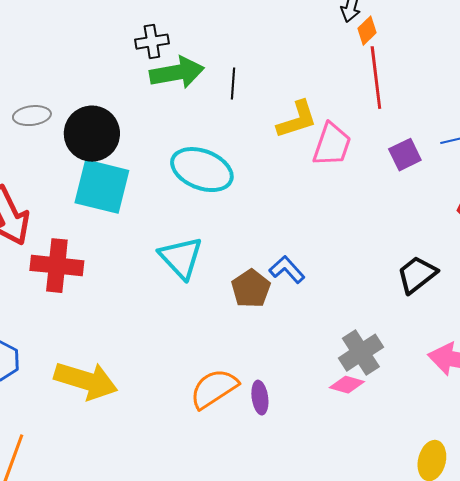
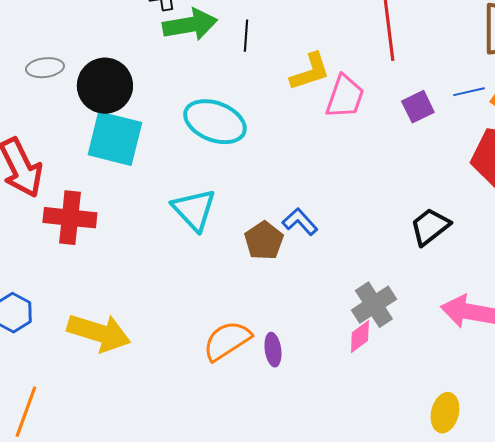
pink diamond: (347, 385) -> (360, 337), turned -52

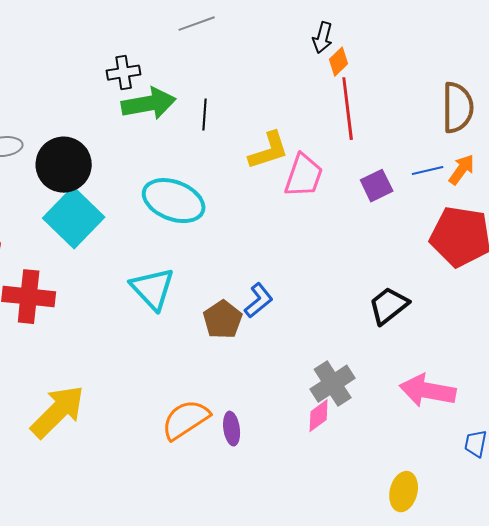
cyan square: (115, 139) -> (74, 218), turned 30
blue L-shape: (300, 222) -> (259, 301), turned 93
yellow arrow: (99, 333) -> (58, 412), turned -62

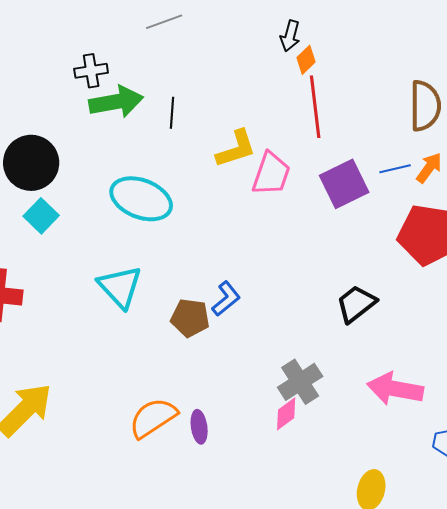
purple square: (377, 186) -> (344, 184), size x1.5
cyan square: (74, 218) -> (41, 216), size x0.6
brown pentagon: (223, 320) -> (190, 318), turned -30

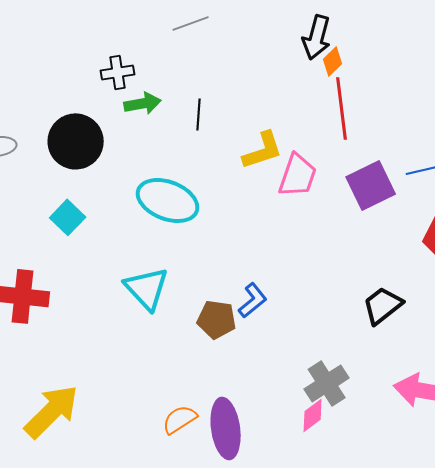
black arrow: (290, 36) -> (317, 37), size x1.4
green arrow: (116, 102) -> (143, 103), size x0.7
black circle: (31, 163) -> (76, 141), moved
orange semicircle: (153, 418) -> (180, 419), size x0.7
purple ellipse: (199, 427) -> (226, 428), size x1.8

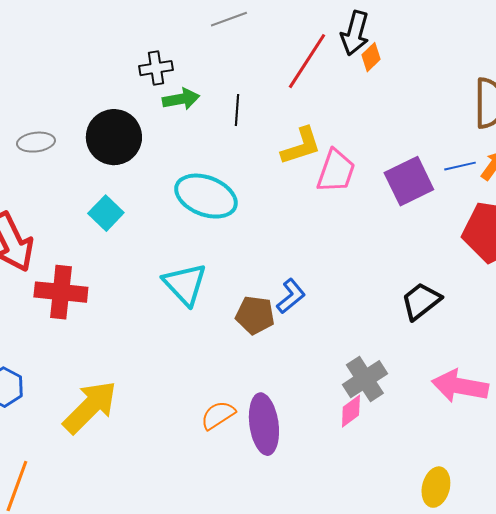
red line: (342, 108) -> (307, 61), moved, turned 40

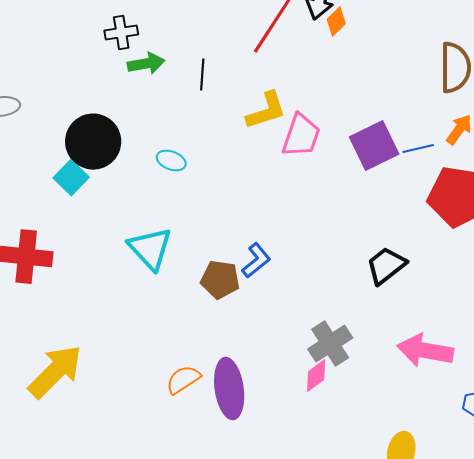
black circle: (114, 137) -> (93, 142), moved
blue line: (460, 166) -> (418, 149), moved
cyan ellipse: (206, 196) -> (171, 161), size x0.5

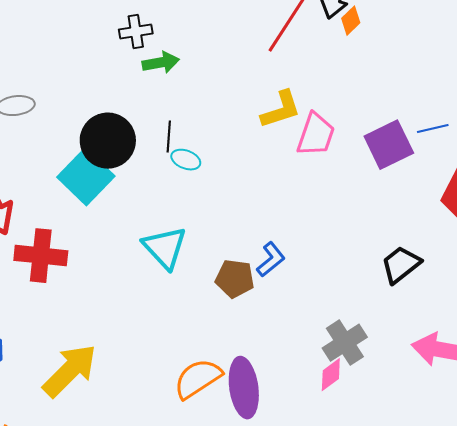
black line: (202, 75) -> (169, 137), moved
blue line: (418, 149) -> (433, 129), moved
cyan square: (71, 178) -> (86, 177), size x1.6
orange semicircle: (183, 380) -> (198, 379), size x1.4

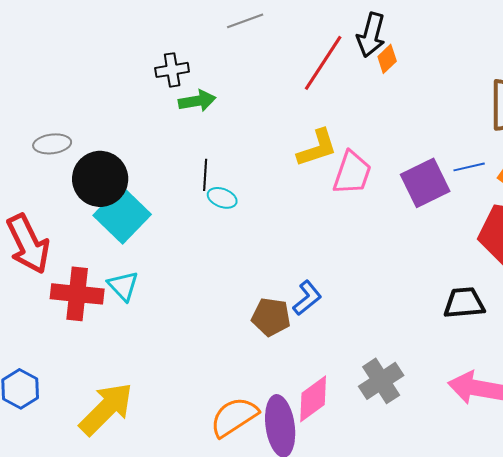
black circle: (108, 141) -> (100, 179), moved
cyan triangle: (165, 248) -> (123, 286), moved, size x0.7
black trapezoid: (401, 265) -> (464, 303), moved, turned 33
pink diamond: (331, 375) -> (313, 399), moved, size x1.4

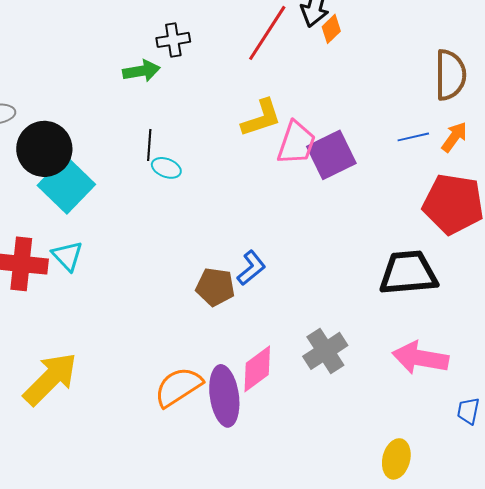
black cross: (172, 70) -> (173, 40), moved
purple square: (425, 183) -> (331, 155), moved
black trapezoid: (464, 303) -> (408, 273), size x1.4

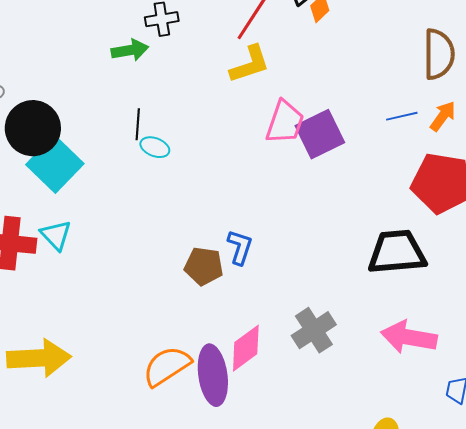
yellow L-shape: (261, 118) -> (250, 64), moved
blue L-shape: (251, 268) -> (240, 247), turned -33
yellow arrow: (50, 379) -> (39, 358), turned 42

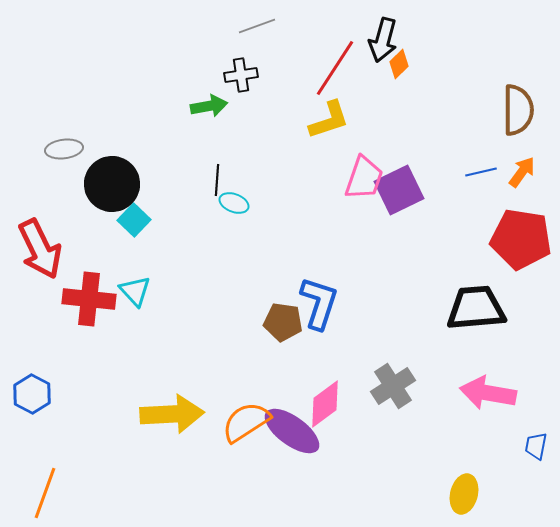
cyan square: (55, 164) -> (134, 220), size x0.6
blue L-shape: (240, 247) -> (319, 303), size x1.5
yellow arrow: (39, 358) -> (172, 414), moved
purple ellipse: (213, 375) -> (292, 431), turned -46

